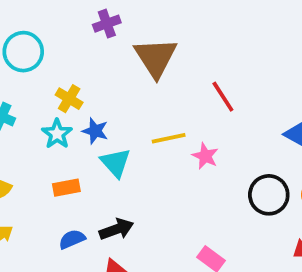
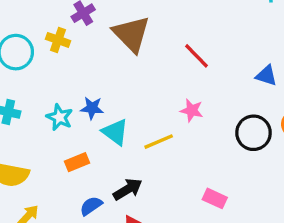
yellow cross: (69, 99) -> (58, 40), moved
yellow line: (169, 138) -> (159, 142), moved

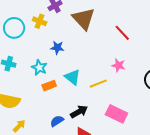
blue star: (92, 108) -> (57, 48), moved
orange rectangle: (77, 162) -> (49, 86), moved
pink rectangle: (215, 198) -> (116, 114), moved, size x1.5

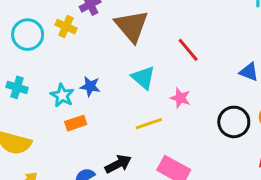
blue star: (57, 48) -> (90, 86), moved
cyan triangle: (72, 77) -> (143, 78), moved

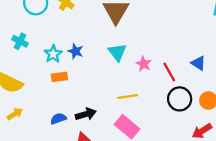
red line: (188, 50) -> (169, 72), moved
pink star: (180, 98) -> (144, 64), moved
yellow line: (149, 124) -> (128, 97), moved

